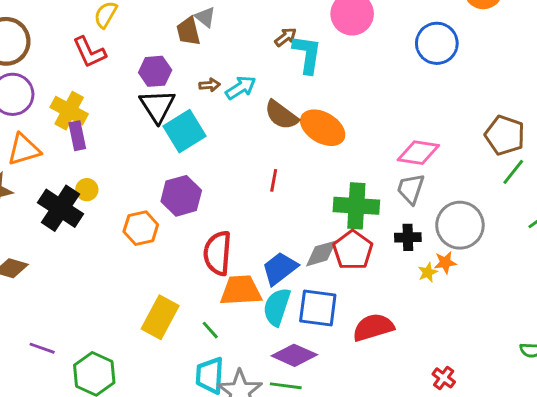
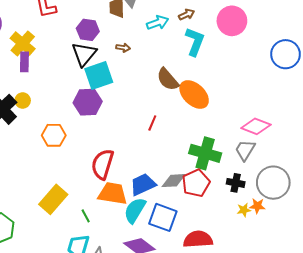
brown arrow: (286, 37) -> (187, 15), moved
cyan arrow: (241, 88) -> (157, 23), moved
purple hexagon: (181, 196) -> (88, 102), moved

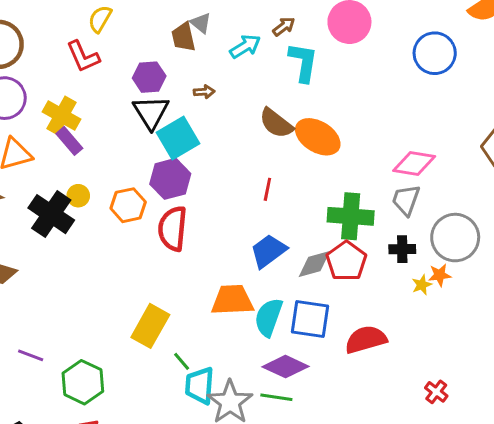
purple rectangle: (24, 62) -> (69, 141), turned -30
orange hexagon: (54, 135) -> (128, 205), moved
red semicircle: (103, 164) -> (173, 229), moved
blue trapezoid: (143, 184) -> (268, 251), moved
green line: (86, 216) -> (182, 361), moved

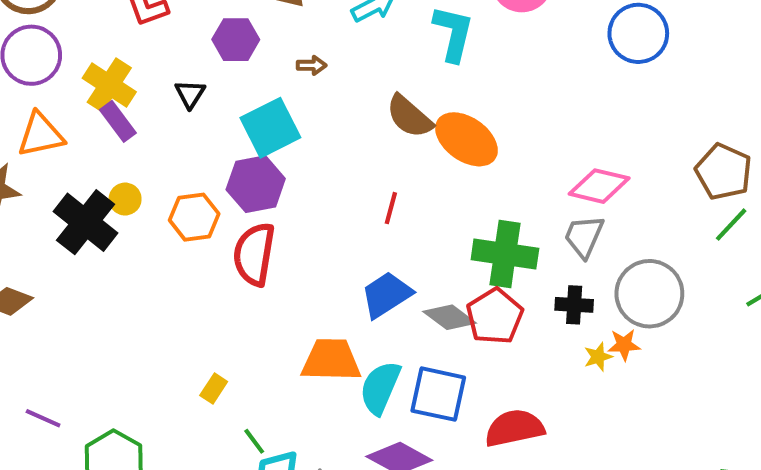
black triangle: (151, 112) -> (190, 94), moved, size x0.6
gray diamond: (314, 264) -> (450, 317), turned 48
yellow rectangle: (150, 326) -> (214, 388), size x0.5

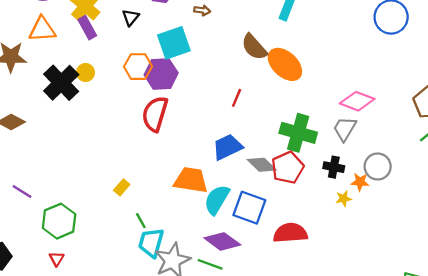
orange hexagon: (194, 217) -> (138, 67), moved
gray circle: (649, 294) -> (378, 166), size x0.7
orange star: (624, 345) -> (360, 182), moved

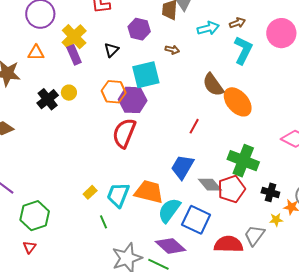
orange triangle: (42, 29) -> (36, 53), size x0.7
black cross: (61, 83) -> (48, 99), size x0.7
gray trapezoid: (345, 129) -> (254, 235), moved
blue trapezoid: (227, 147) -> (182, 167), turned -40
cyan trapezoid: (151, 243) -> (118, 195), moved

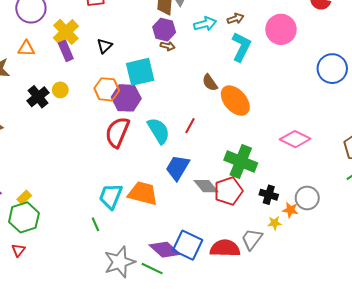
purple hexagon: (139, 29) -> (164, 30), moved
brown semicircle: (213, 85) -> (210, 83), size x0.7
yellow rectangle: (90, 192) -> (24, 197), moved
cyan semicircle: (169, 210) -> (159, 131), moved, turned 112
blue square: (196, 220) -> (188, 245), moved

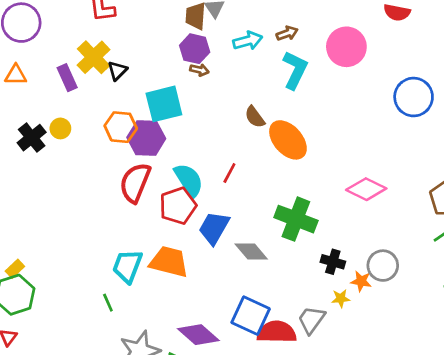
yellow cross: (66, 32) -> (94, 57), moved
red pentagon: (228, 191) -> (178, 206), moved
blue square: (188, 245) -> (251, 316), moved

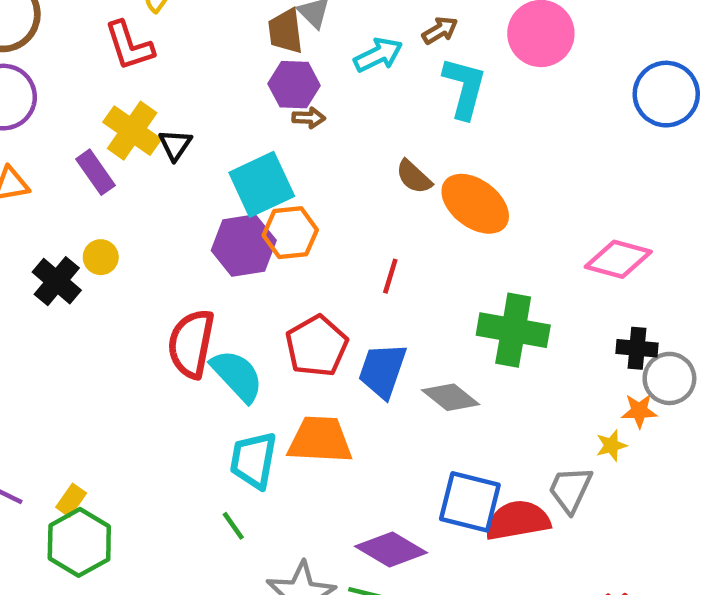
orange hexagon: (121, 127) -> (290, 233), moved
cyan semicircle: (189, 180) -> (237, 376), moved
red semicircle: (135, 183) -> (191, 344), moved
black cross: (333, 262) -> (637, 348), moved

